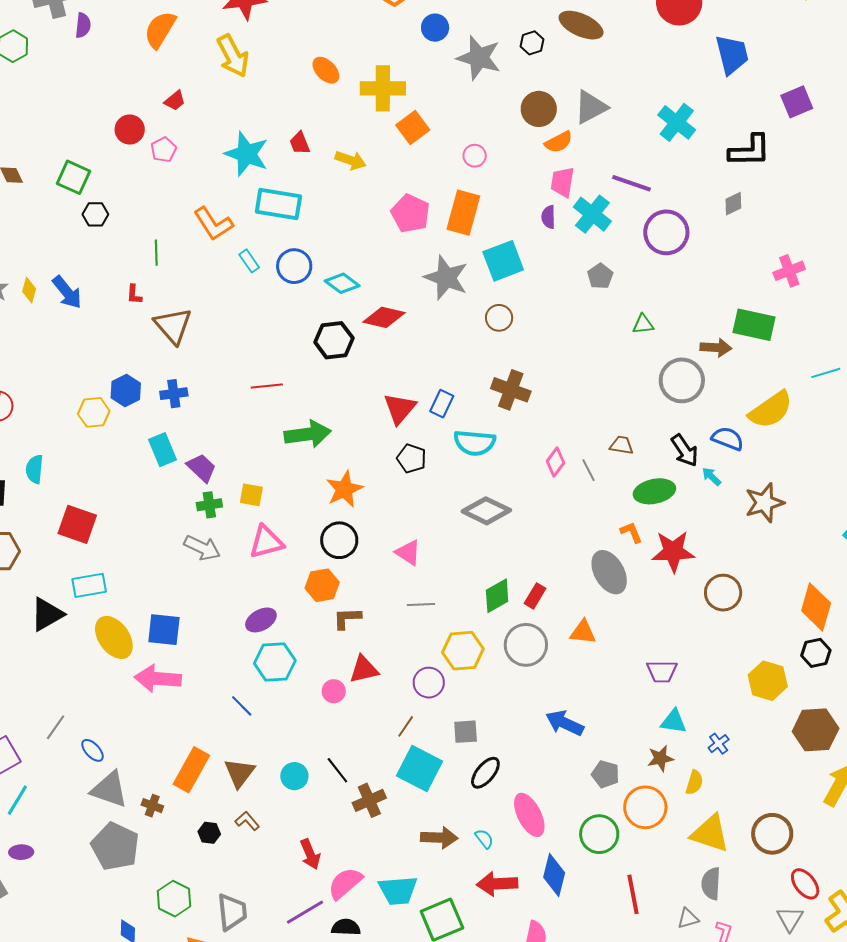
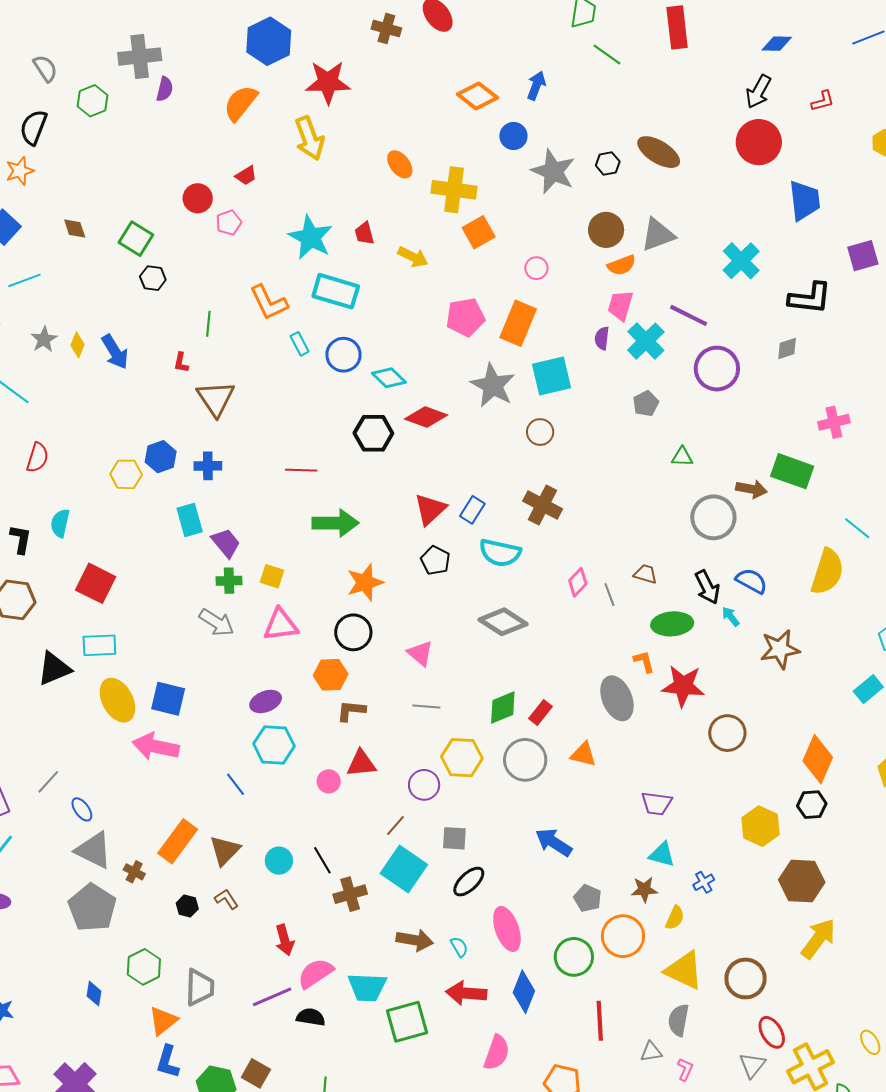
pink pentagon: (410, 213) -> (465, 317), turned 30
cyan line: (826, 373) -> (857, 528), turned 48
yellow semicircle: (771, 410) -> (827, 572), moved, turned -45

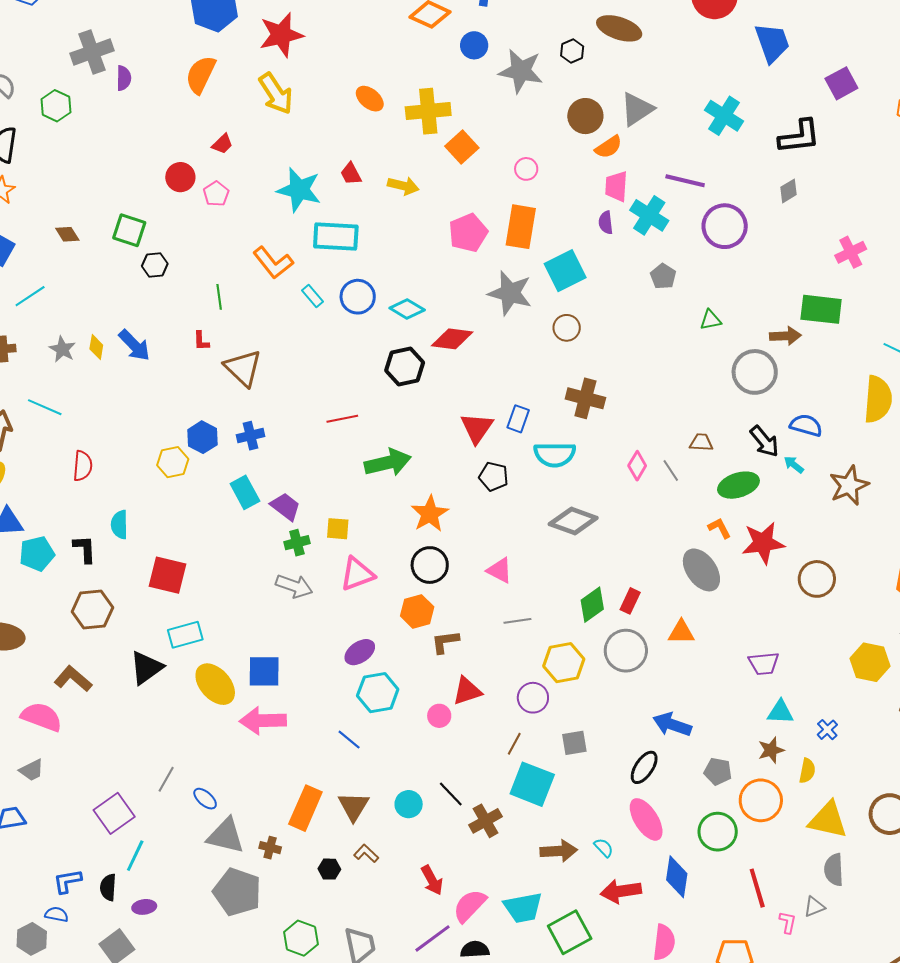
black ellipse: (469, 882) -> (644, 767), moved
pink L-shape: (685, 1069) -> (788, 922), moved

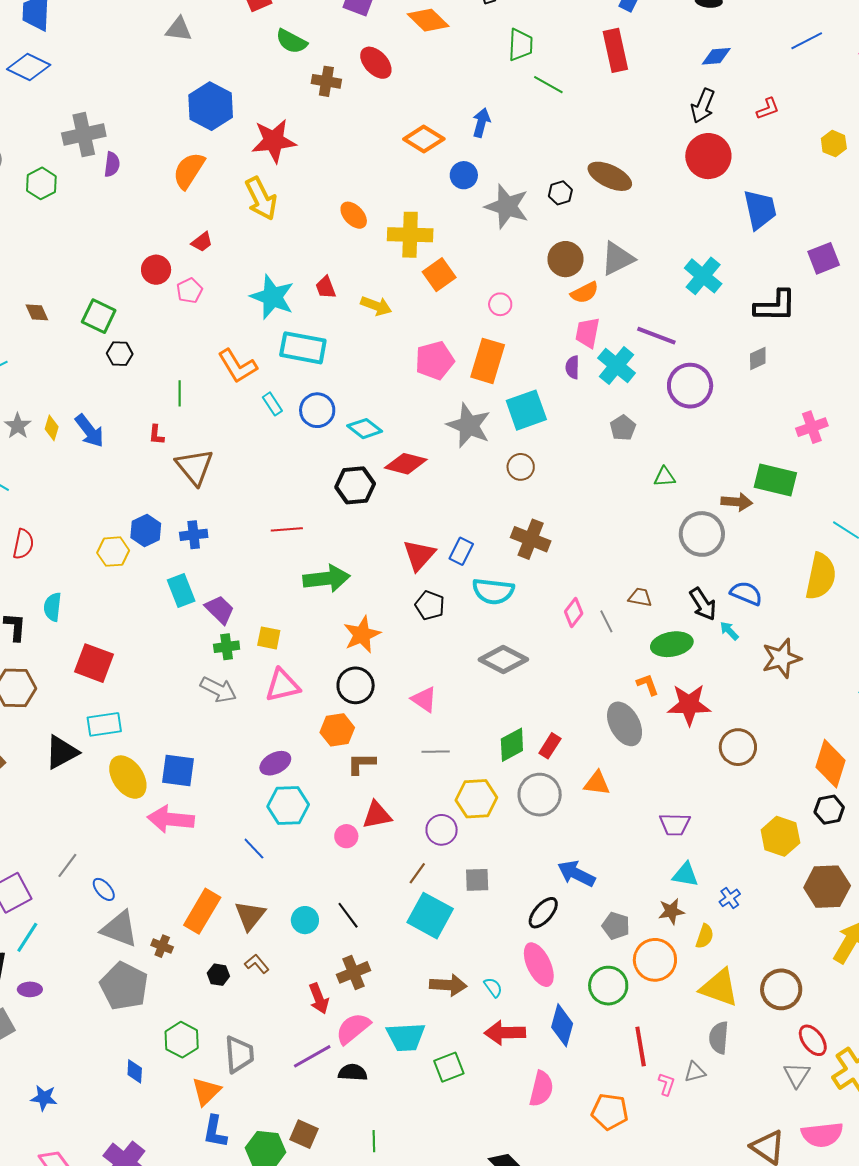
brown cross: (486, 821) -> (353, 972), moved
green square: (570, 932) -> (449, 1067), size x0.7

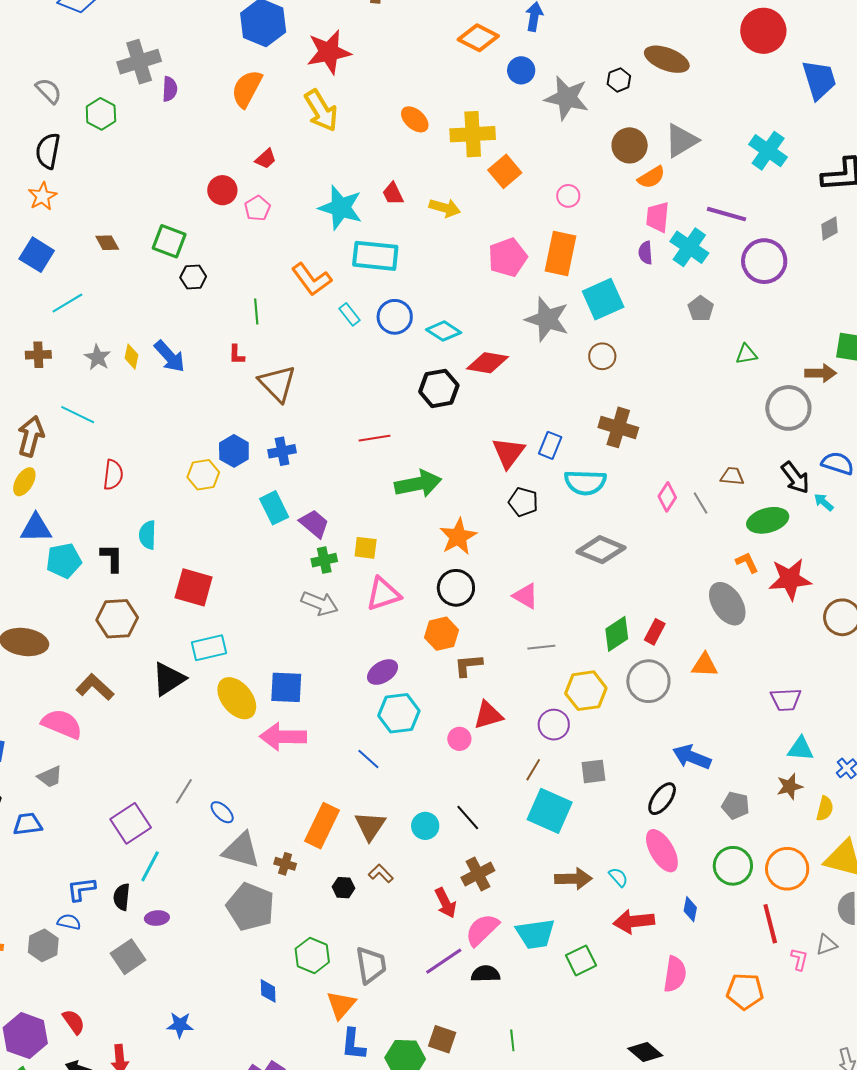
orange circle: (655, 960) -> (787, 869), moved
blue diamond: (562, 1025) -> (690, 909), size x0.6

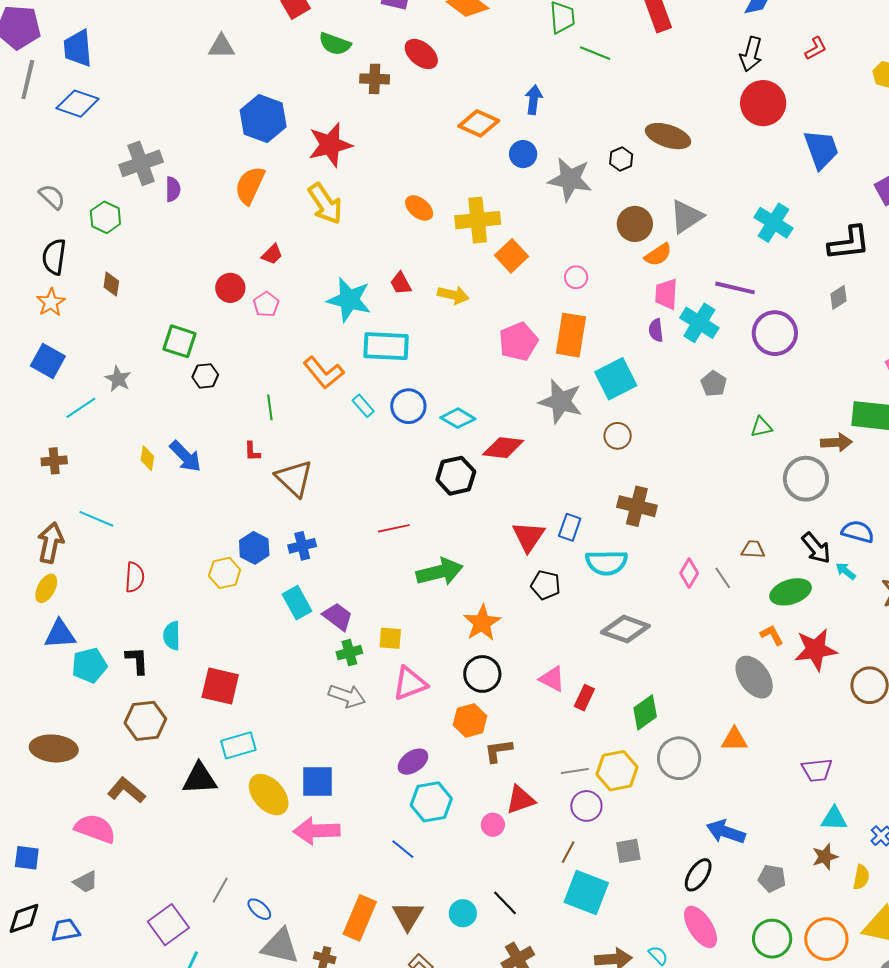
brown diamond: (107, 243) -> (111, 284), moved, turned 40
gray star: (98, 357) -> (118, 379), moved
red rectangle: (655, 632) -> (584, 698), moved
gray line: (541, 647) -> (575, 771), moved
black triangle: (169, 679) -> (200, 779), turned 33

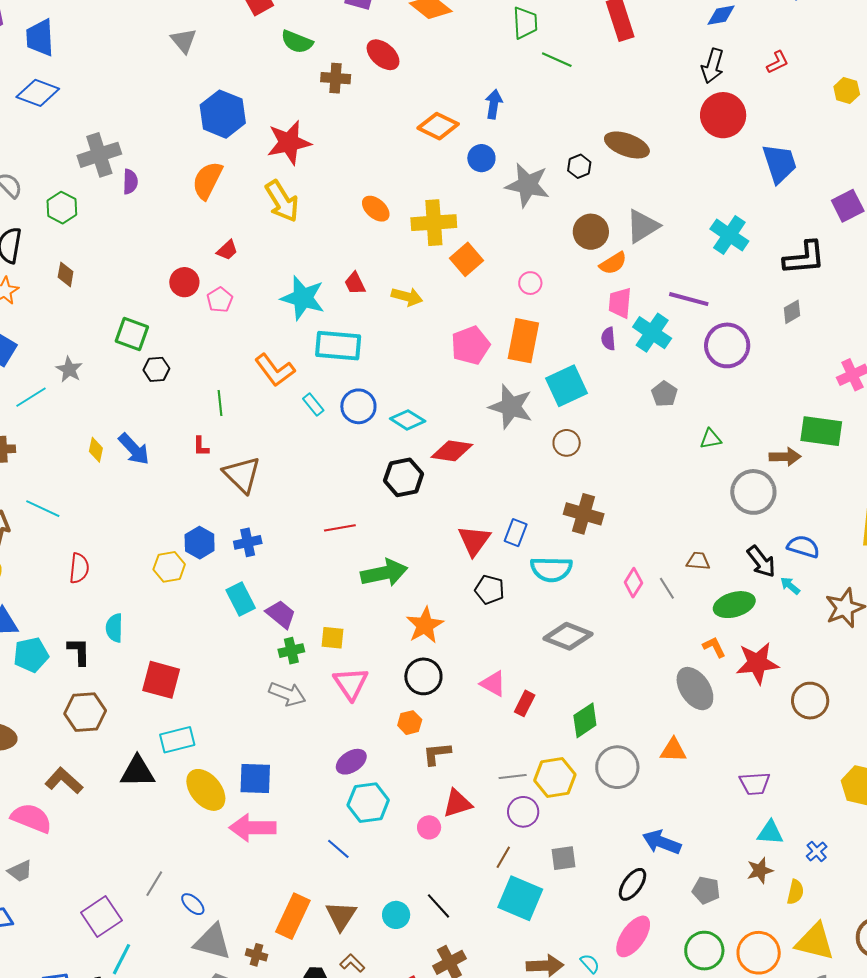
gray triangle: (221, 46) -> (184, 41), turned 48
pink triangle: (410, 683) -> (351, 684), turned -45
orange hexagon: (470, 720) -> (410, 723), size x0.7
pink ellipse: (700, 927) -> (633, 936), turned 66

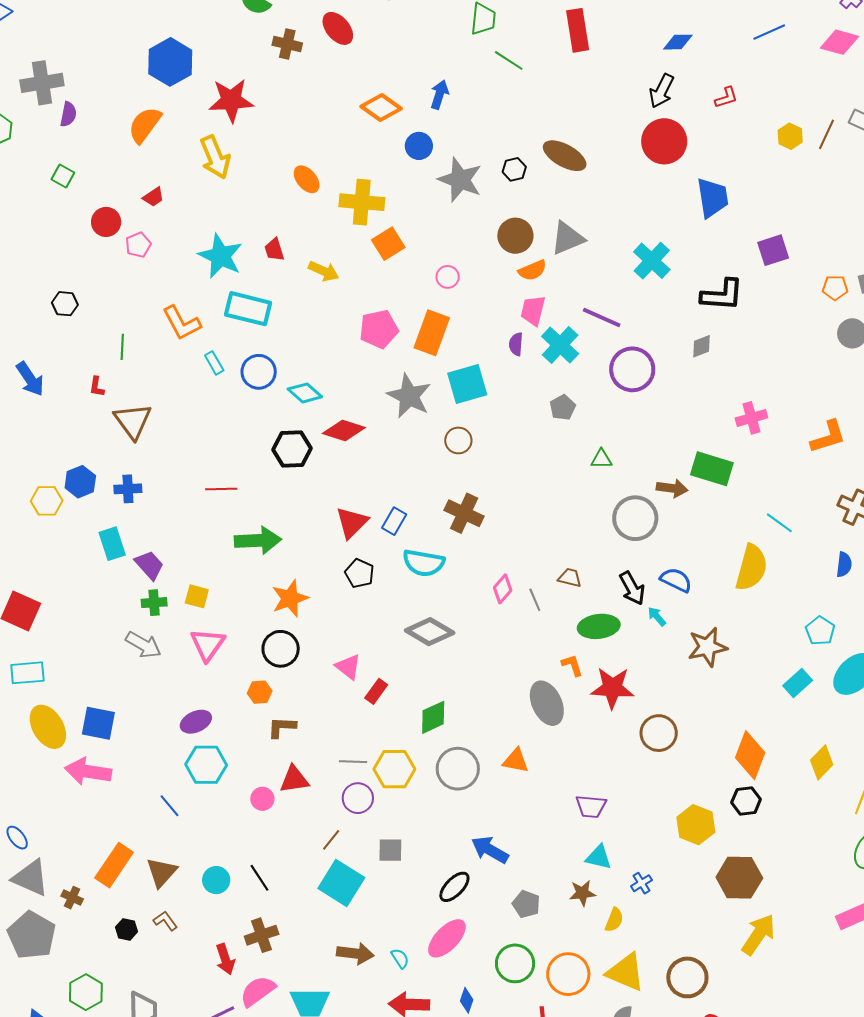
green square: (132, 334) -> (63, 176), moved, size x0.7

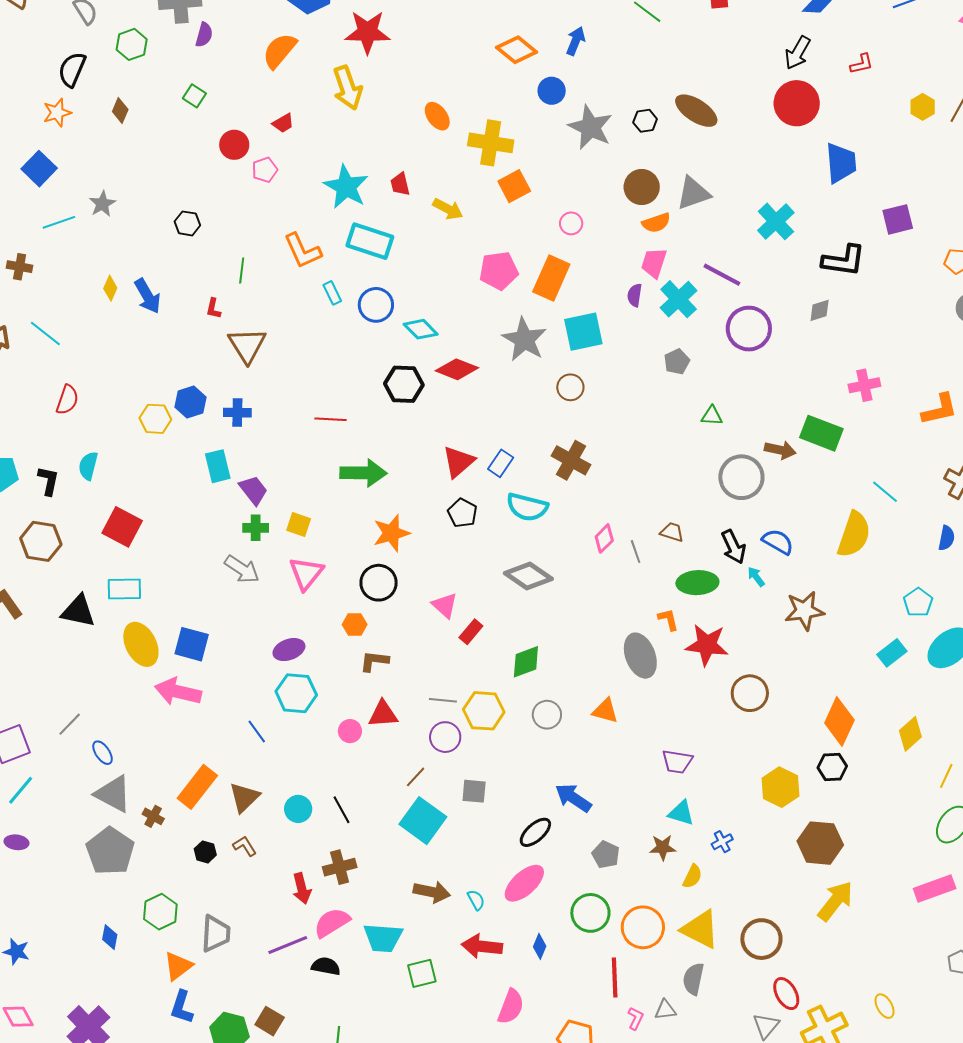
gray circle: (458, 769) -> (547, 715), size x0.7

